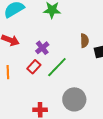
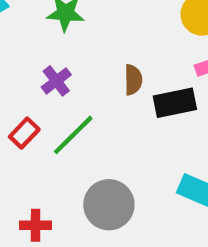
purple cross: (42, 48) -> (56, 81), moved

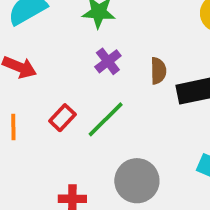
purple cross: (56, 81) -> (108, 61), moved

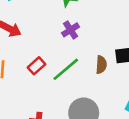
brown semicircle: (158, 71) -> (101, 65), moved

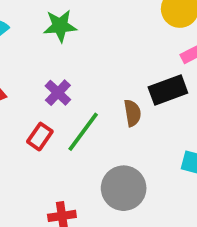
purple cross: (71, 30) -> (58, 93), moved

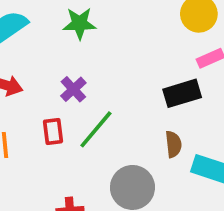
brown semicircle: (132, 113) -> (173, 144), moved
red rectangle: (40, 137) -> (53, 131), turned -45

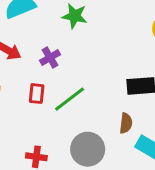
purple cross: (73, 89) -> (50, 57), moved

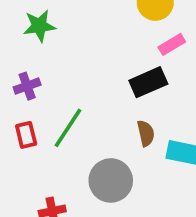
purple cross: (50, 57) -> (27, 86), turned 30

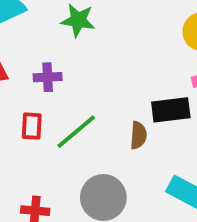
brown semicircle: (146, 133) -> (138, 135), moved

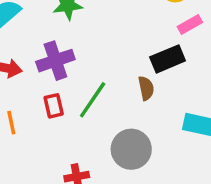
purple cross: (48, 77) -> (55, 61), size x1.5

